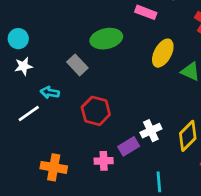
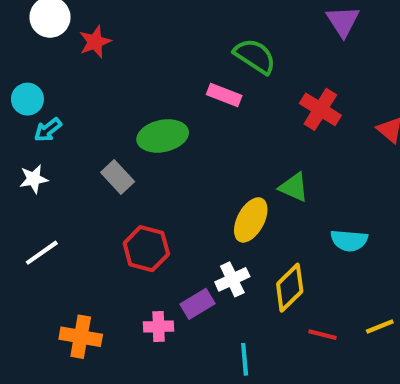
cyan circle: (18, 39) -> (27, 99), moved
yellow ellipse: (163, 53) -> (251, 220), moved
cyan arrow: (50, 92) -> (48, 130), moved, turned -48

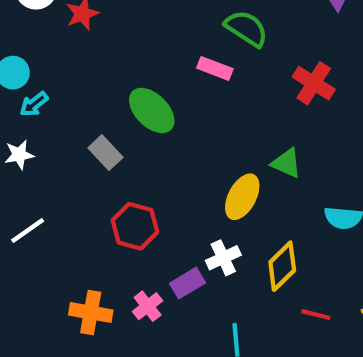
green ellipse: (163, 136) -> (152, 110), turned 57
pink cross: (159, 326) -> (148, 306), turned -36
orange cross: (81, 337) -> (91, 312), moved

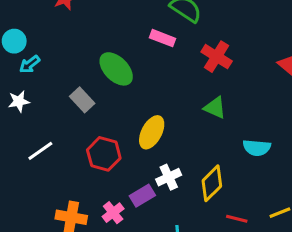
red cross: (314, 83) -> (217, 57), moved
yellow ellipse: (242, 197) -> (152, 132), moved
white line: (28, 230) -> (40, 151), moved

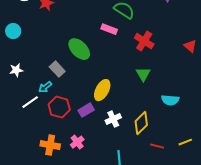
cyan arrow: (30, 64) -> (45, 87), moved
green triangle: (215, 108) -> (143, 74), turned 35
red hexagon: (104, 154) -> (59, 107), moved
purple rectangle: (142, 196) -> (86, 110), moved

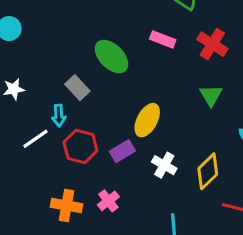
pink rectangle: (109, 29) -> (163, 39), moved
cyan arrow: (45, 87) -> (59, 115), turned -56
white cross: (113, 119) -> (164, 165), turned -35

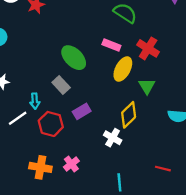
gray rectangle: (77, 88) -> (61, 85), moved
yellow ellipse: (147, 120) -> (123, 69), moved
purple rectangle: (122, 151) -> (82, 111), moved
yellow diamond: (208, 171) -> (129, 115), moved

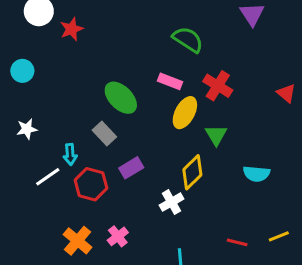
white cross: (113, 138) -> (171, 202), turned 30
orange cross: (40, 167) -> (78, 241), turned 30

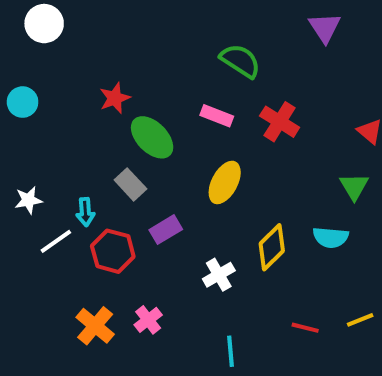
red star: (72, 29) -> (115, 98), moved
yellow ellipse: (185, 113) -> (225, 182), moved
white star: (27, 129) -> (28, 200), moved
green triangle: (216, 135) -> (354, 186), moved
yellow diamond: (192, 172) -> (272, 247), moved

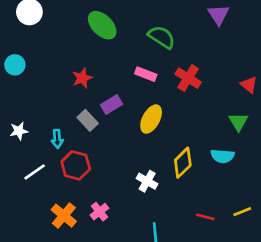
red star: (115, 98) -> (82, 78), moved
green ellipse: (152, 137) -> (102, 25), moved
purple rectangle: (166, 230) -> (111, 104), moved
white line: (56, 241) -> (35, 172), moved
white cross: (219, 275) -> (147, 181), turned -30

